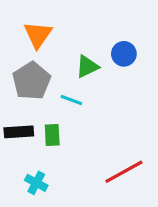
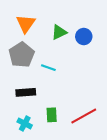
green triangle: (87, 67) -> (59, 32), moved
black rectangle: (19, 132) -> (26, 92), moved
green rectangle: (52, 135) -> (52, 115), moved

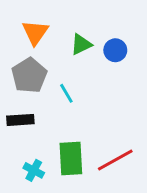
cyan line: (48, 68) -> (66, 93), turned 40
black rectangle: (26, 92) -> (20, 120), moved
green rectangle: (52, 115) -> (71, 158), size x1.6

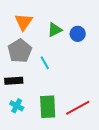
cyan cross: (34, 170) -> (17, 106), moved

